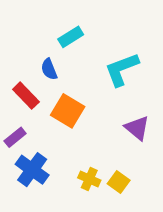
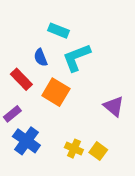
cyan rectangle: (71, 37) -> (59, 31), turned 54
cyan L-shape: (122, 69) -> (76, 58), moved

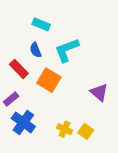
cyan rectangle: (59, 31) -> (41, 24), moved

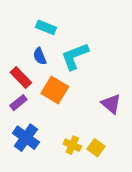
purple rectangle: (11, 99) -> (18, 103), moved

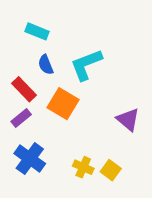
cyan rectangle: (46, 27) -> (37, 31), moved

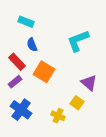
cyan L-shape: (86, 65) -> (78, 41), moved
yellow square: (111, 170) -> (77, 103), moved

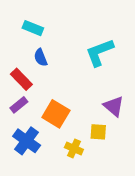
orange square: (44, 72) -> (56, 114), moved
yellow square: (77, 103) -> (98, 132), turned -32

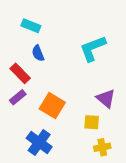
blue cross: (27, 141) -> (39, 142), moved
yellow cross: (74, 148) -> (102, 147), moved, turned -35

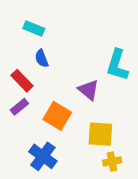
cyan L-shape: (93, 48) -> (117, 65), moved, turned -52
purple triangle: (106, 98) -> (89, 90), moved
yellow square: (92, 122) -> (100, 134), size x1.5

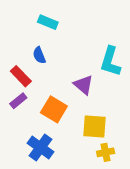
cyan rectangle: (34, 28) -> (48, 22), moved

